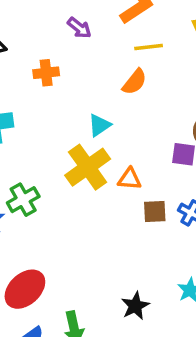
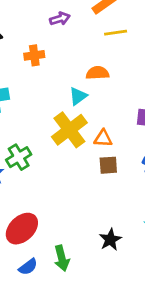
purple arrow: (79, 28) -> (60, 19), turned -54
orange semicircle: (134, 82) -> (97, 73), moved, turned -130
brown square: (155, 211) -> (108, 165), moved

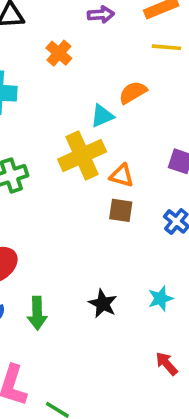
orange cross: (34, 55) -> (59, 53), turned 36
orange semicircle: (97, 73) -> (133, 92), turned -40
black star: (110, 240) -> (103, 304), turned -30

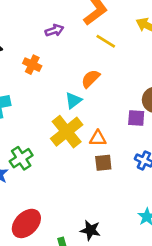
yellow line: (166, 47) -> (106, 41), turned 42
black star: (103, 304) -> (90, 230), moved

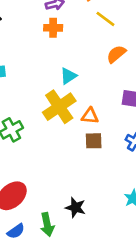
orange cross: (32, 65) -> (53, 28), moved, turned -30
orange semicircle: (91, 79) -> (116, 54), moved

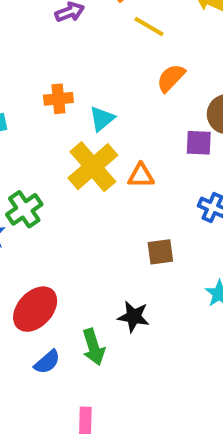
orange cross: (53, 28) -> (58, 99), moved
brown square: (94, 141) -> (160, 252), moved

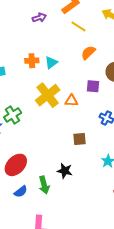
cyan triangle: (102, 119) -> (51, 63), moved
purple square: (199, 143) -> (93, 86), moved

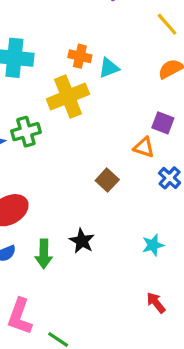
yellow cross: (48, 95) -> (68, 97), moved
orange triangle: (71, 101) -> (144, 147), moved
brown square: (79, 139) -> (107, 180), moved, turned 32

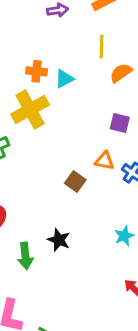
yellow line: (167, 24) -> (102, 47), moved, turned 50
orange triangle: (144, 147) -> (104, 161), moved

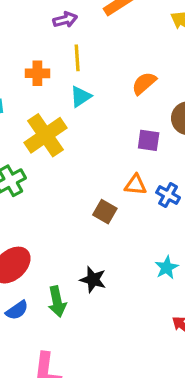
yellow line: (102, 47) -> (77, 58), moved
orange cross: (37, 71) -> (37, 73), moved

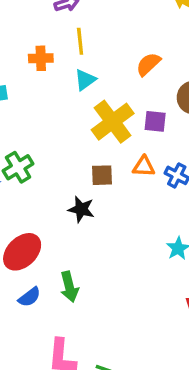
yellow cross: (45, 135) -> (113, 122), moved
brown square: (105, 212) -> (102, 175), moved, turned -30
black star: (93, 280) -> (81, 209), moved

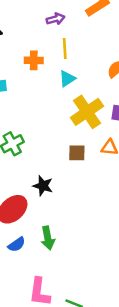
black star: (81, 209) -> (43, 186), moved

